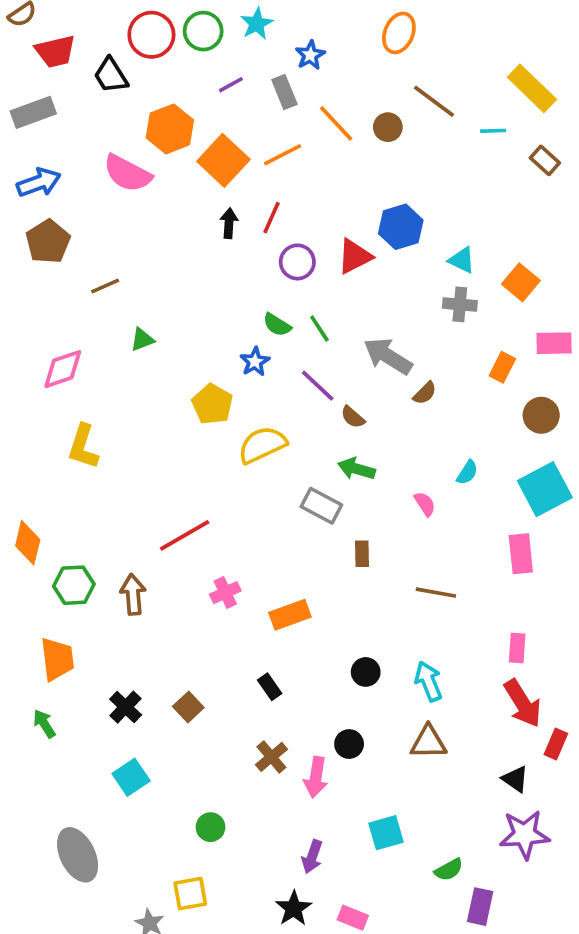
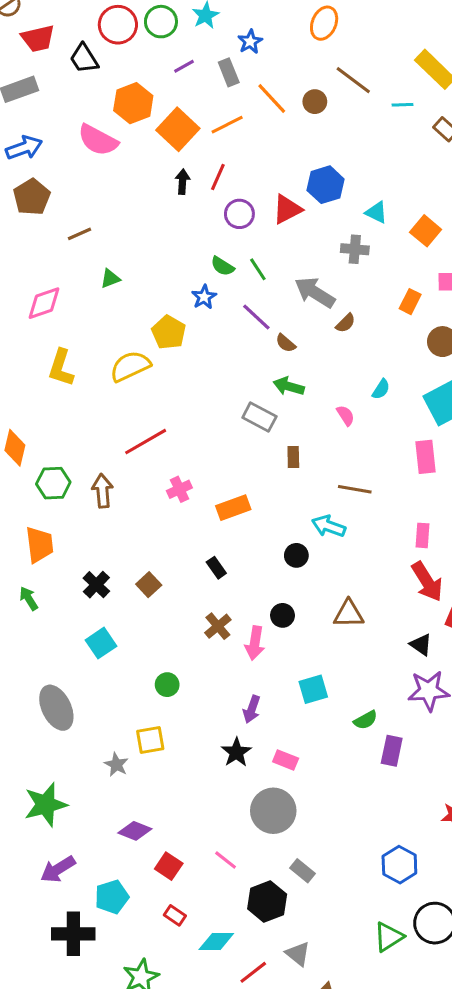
gray cross: (460, 304) -> (355, 249), moved
yellow semicircle: (262, 445) -> (130, 366), moved
cyan arrow: (428, 681) -> (329, 526), moved, turned -48

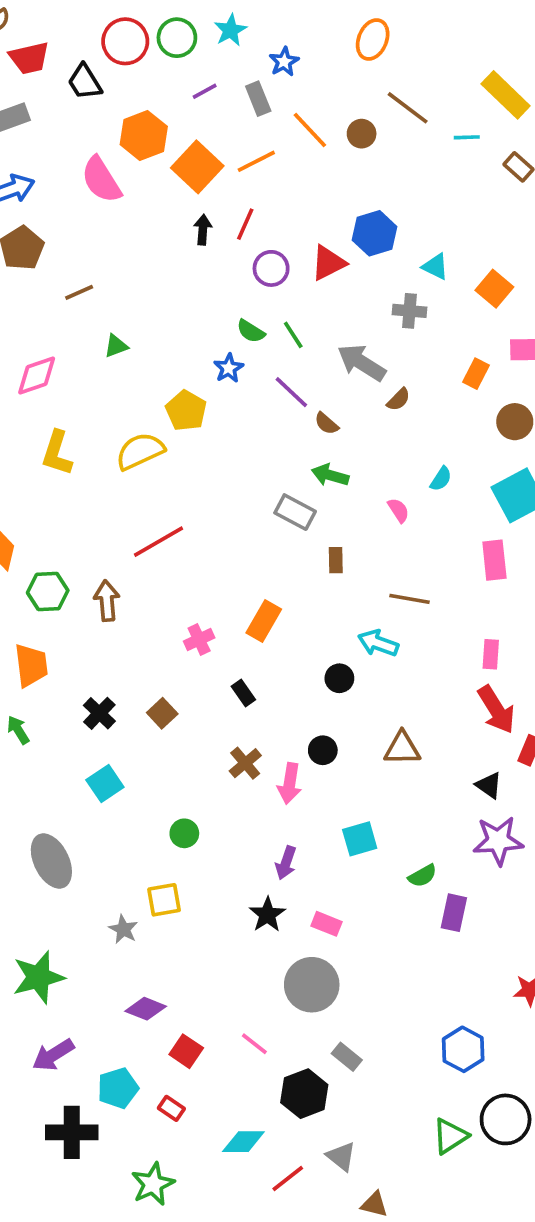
pink semicircle: (98, 140) -> (101, 180), turned 30
pink cross: (179, 489) -> (199, 639), moved
orange rectangle: (233, 508) -> (264, 621), turned -40
red rectangle: (175, 915) -> (171, 1108), moved

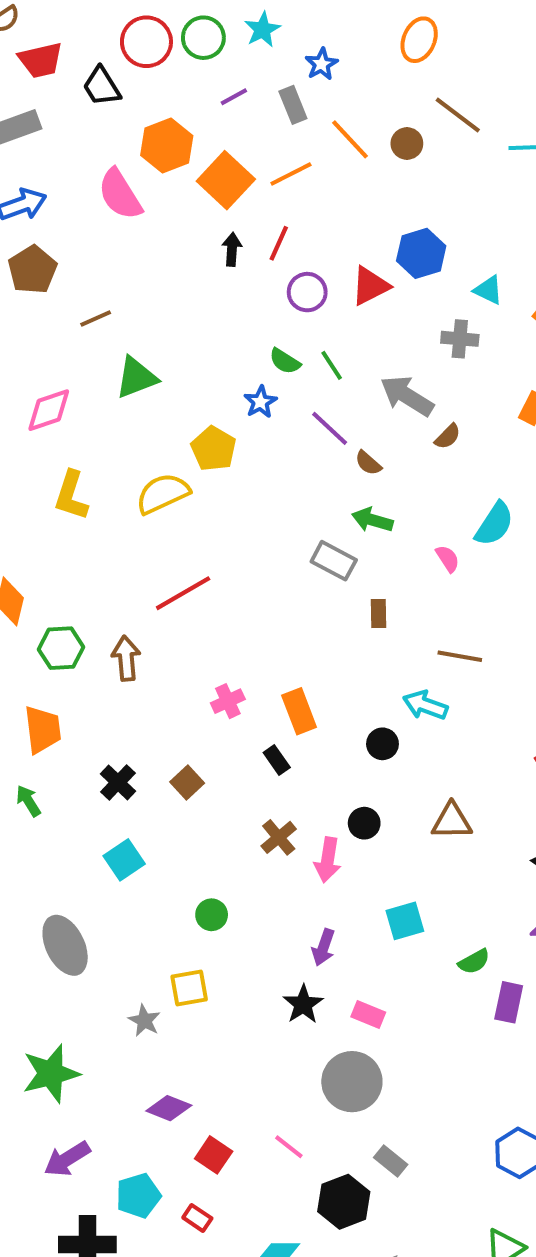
green triangle: (116, 346) -> (136, 378), size x1.6
cyan semicircle: (441, 479) -> (494, 524), size x1.6
orange rectangle: (264, 621) -> (299, 711), moved, turned -51

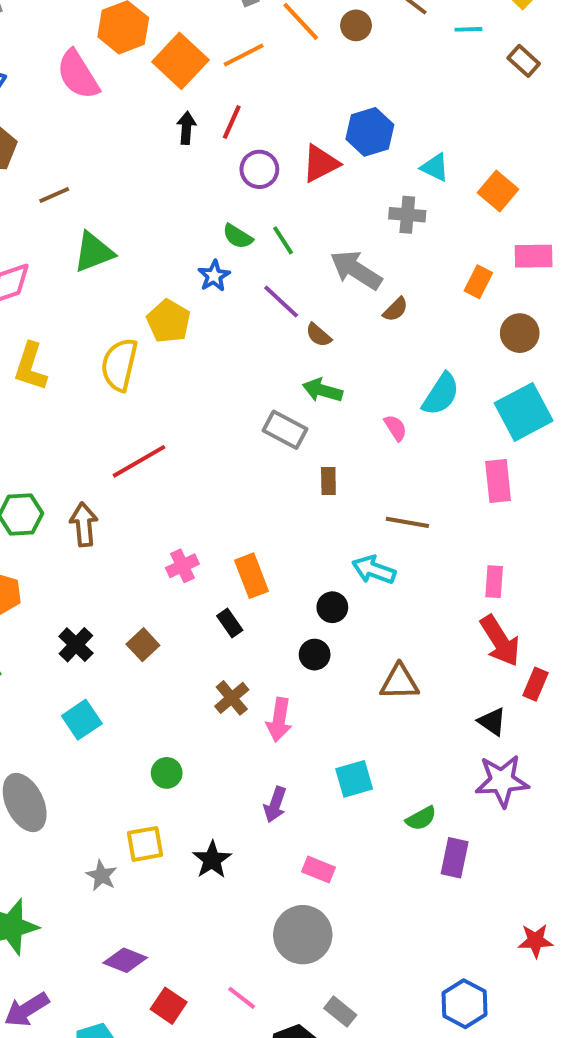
yellow semicircle: (163, 494) -> (119, 365), turned -52
black circle: (364, 823) -> (315, 655), moved
black star: (303, 1004) -> (212, 860), moved

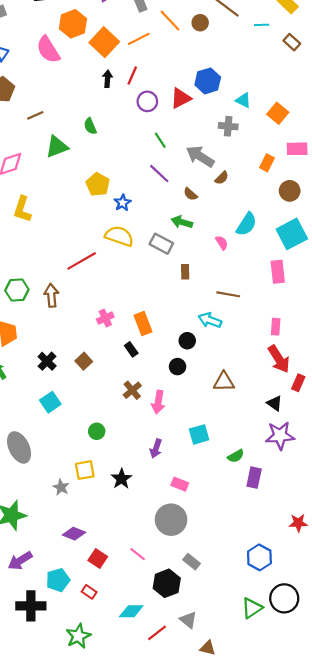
green semicircle: (238, 236) -> (90, 126), moved, turned 35
blue star: (214, 276) -> (123, 203), moved
brown semicircle: (319, 335) -> (190, 194), moved
yellow semicircle: (119, 365) -> (119, 236), moved, turned 96

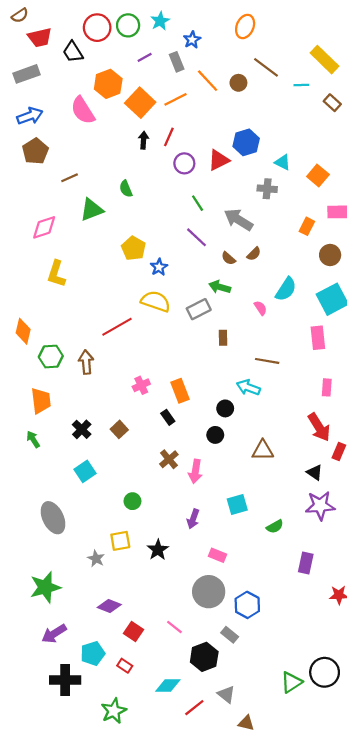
brown semicircle: (222, 178) -> (254, 254), moved
gray rectangle: (161, 244) -> (199, 309), turned -55
pink rectangle: (276, 327) -> (327, 387), moved
purple rectangle: (254, 478) -> (306, 563), moved
blue hexagon: (259, 557) -> (247, 605), moved

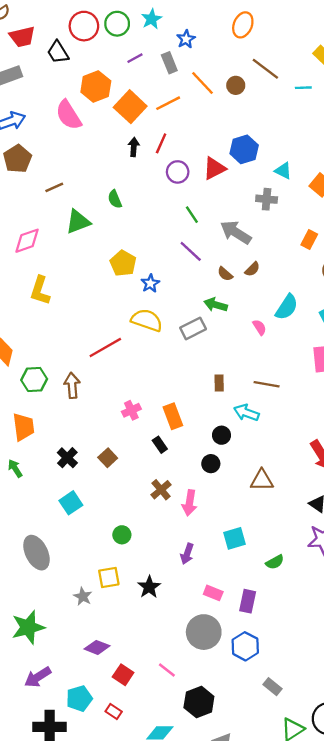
brown rectangle: (223, 338) -> (219, 383), moved
purple rectangle: (306, 563) -> (248, 601), moved
gray rectangle: (230, 635) -> (272, 687), moved

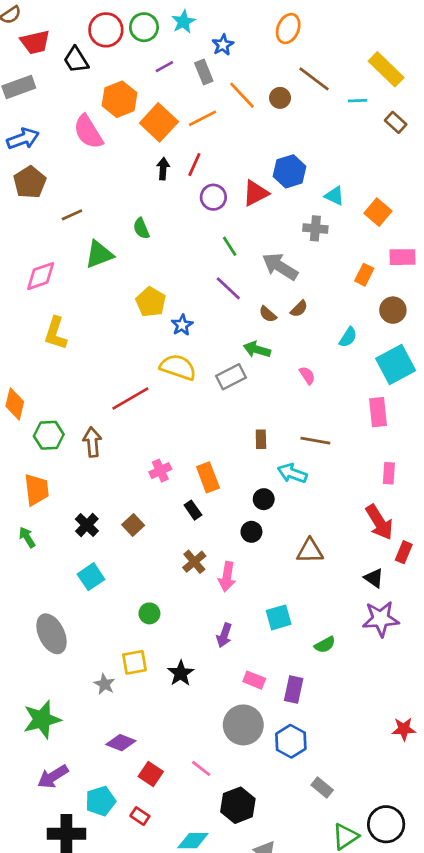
cyan semicircle: (287, 307) -> (348, 337), moved, size x0.7

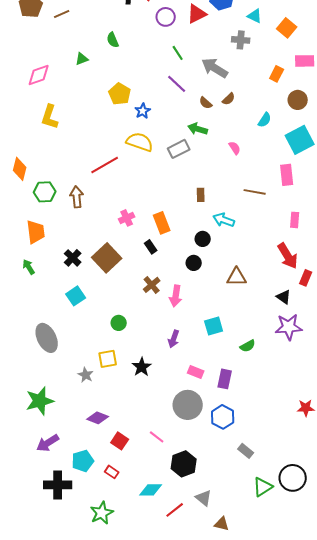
brown line: (72, 215) -> (62, 14), moved
green triangle: (99, 254) -> (82, 59), size x0.6
brown line: (315, 441) -> (255, 192), moved
brown square: (133, 525) -> (107, 258), size x1.8

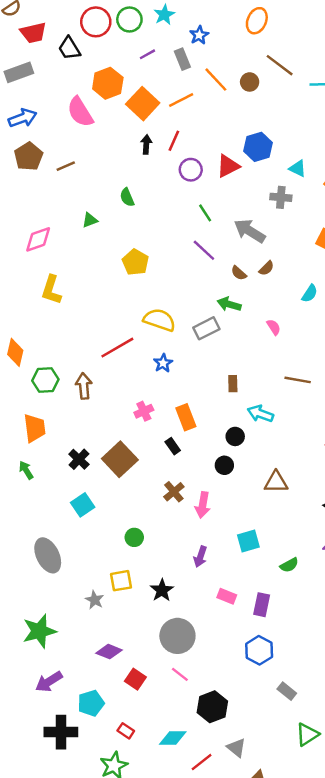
blue star: (143, 111) -> (163, 363), moved
gray circle: (188, 405) -> (177, 636), moved
red rectangle: (112, 472) -> (126, 731), moved

